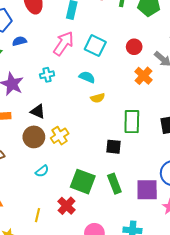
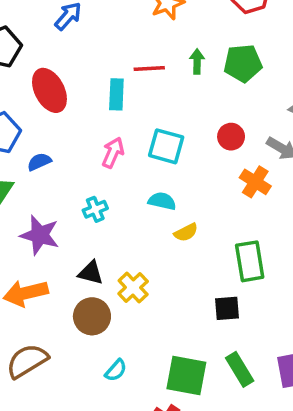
pink arrow: (63, 44) -> (113, 153), size x0.7
yellow cross: (60, 136) -> (133, 287), moved

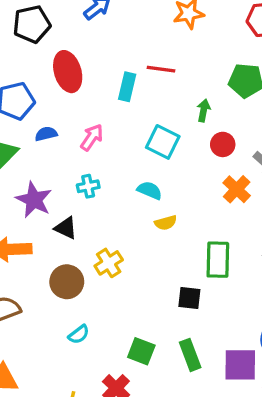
green arrow: (197, 61) -> (204, 110), moved
pink arrow: (113, 153) -> (92, 137), moved
black triangle: (91, 273) -> (66, 228), moved
green square: (186, 376) -> (141, 351), size x0.7

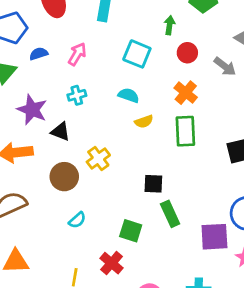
orange cross: (237, 189) -> (186, 93), moved
green rectangle: (218, 260) -> (185, 131), moved
black square: (189, 298) -> (153, 184), moved
green rectangle: (190, 355) -> (170, 214), moved

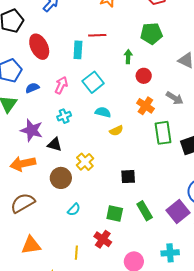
cyan square: (137, 54) -> (93, 82), moved, turned 35
gray arrow: (225, 66) -> (175, 98), moved
green rectangle: (185, 131) -> (163, 133), moved
green rectangle: (170, 214) -> (145, 211), moved
purple square: (214, 237) -> (178, 212), turned -30

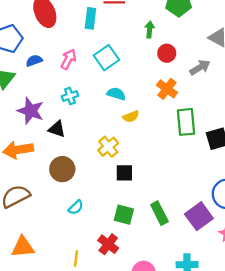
gray arrow: (175, 98) -> (200, 67), moved, turned -66
yellow cross: (85, 162) -> (108, 147), moved
black square: (128, 177) -> (124, 173), moved

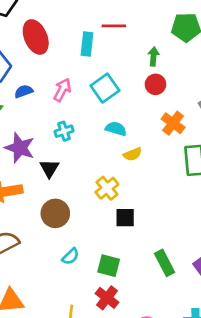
red circle: (167, 53) -> (156, 84), moved
black triangle: (57, 129) -> (49, 168), turned 42
green square: (124, 215) -> (109, 266), moved

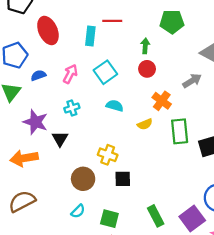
yellow semicircle: (133, 154) -> (145, 124), moved
yellow cross: (107, 188) -> (108, 155), turned -30
brown circle: (55, 213) -> (83, 179), moved

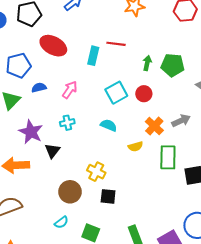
green pentagon: (172, 22) -> (173, 65), moved
red ellipse: (48, 31) -> (53, 46), turned -45
green arrow: (145, 46) -> (147, 63), moved
cyan square: (105, 72) -> (116, 93), moved
gray arrow: (192, 81) -> (181, 121), moved

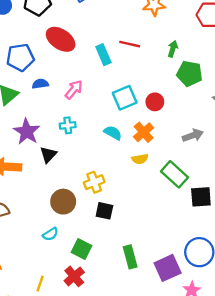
cyan rectangle: (93, 56) -> (103, 55), turned -42
green arrow: (147, 63) -> (173, 49), moved
orange cross: (154, 126) -> (144, 132), moved
green rectangle: (168, 157) -> (174, 174), turned -55
yellow cross: (96, 172) -> (94, 182), turned 36

